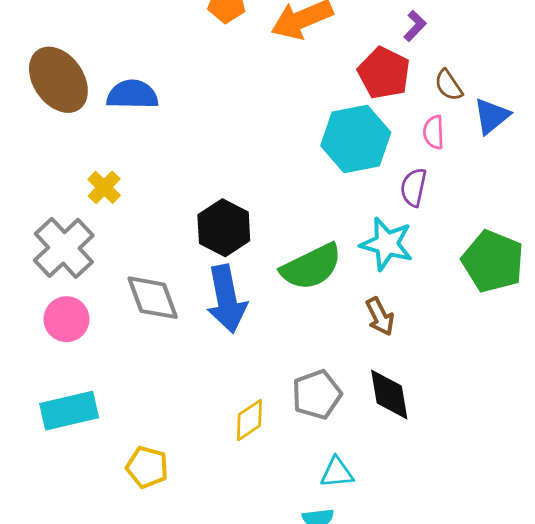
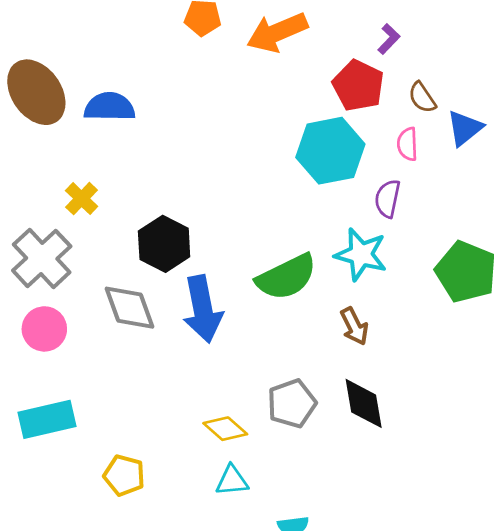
black hexagon: (224, 228) -> (164, 244), moved
yellow diamond: (249, 420) -> (225, 429), turned 75
cyan triangle: (337, 473) -> (232, 481), moved

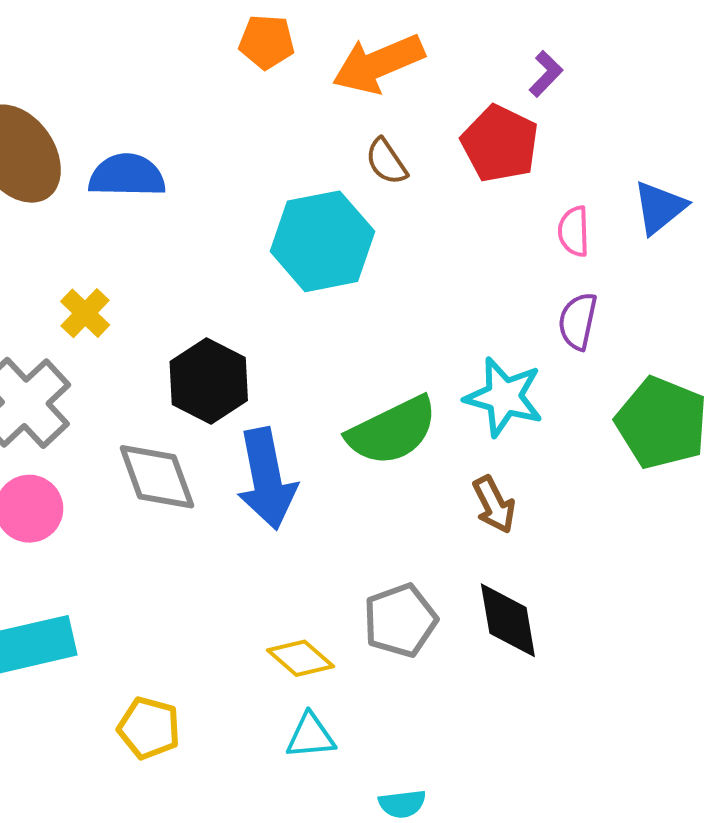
brown semicircle: (422, 97) -> (386, 162), moved
cyan hexagon: (330, 151) -> (322, 241), moved
purple semicircle: (388, 199) -> (578, 321), moved

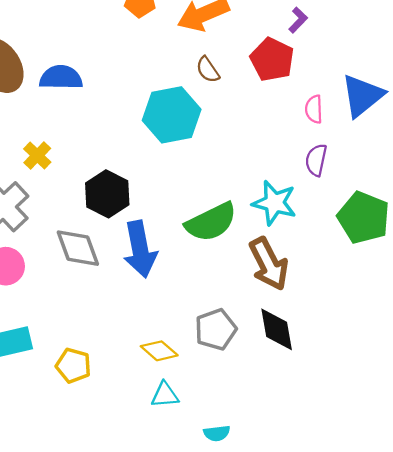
blue triangle: (660, 207) -> (362, 96), size x1.4
brown arrow: (494, 505) -> (269, 264), size x1.6
yellow pentagon: (149, 728) -> (73, 366), moved

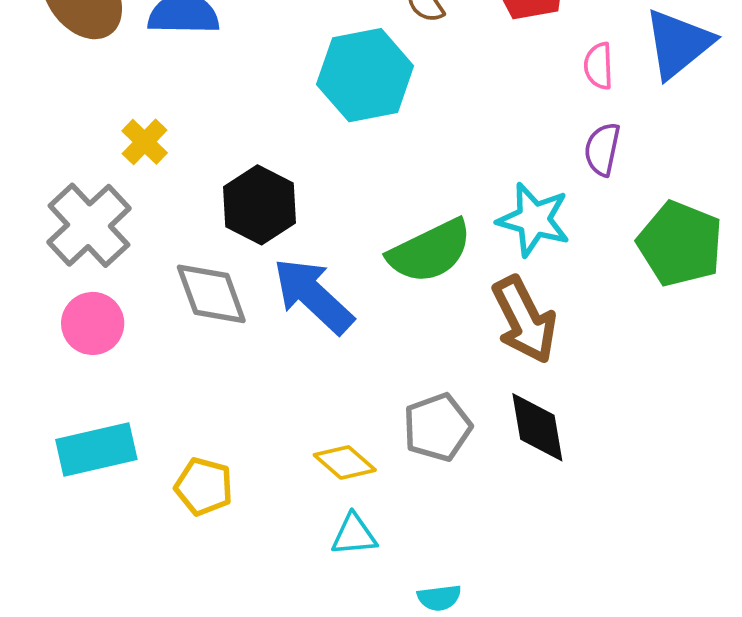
blue arrow: (140, 249) -> (313, 296), turned 144

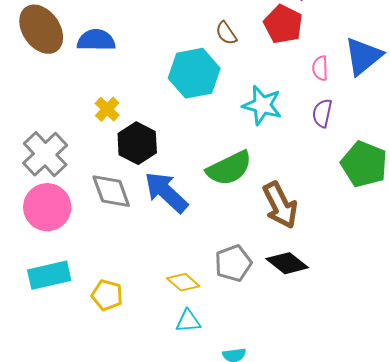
yellow cross: (145, 142) -> (107, 109), moved
cyan star: (534, 220) -> (262, 105), moved
pink circle: (93, 323) -> (47, 207), size x1.4
black diamond: (537, 427) -> (287, 263), turned -42

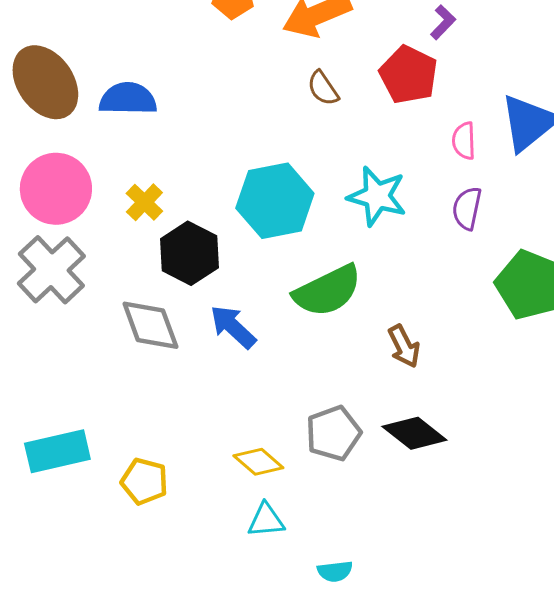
cyan hexagon: (194, 73) -> (275, 201), moved
blue arrow: (166, 192) -> (233, 327), size x0.7
brown arrow: (280, 205) -> (404, 346), size x0.6
pink circle: (47, 207) -> (56, 189), moved

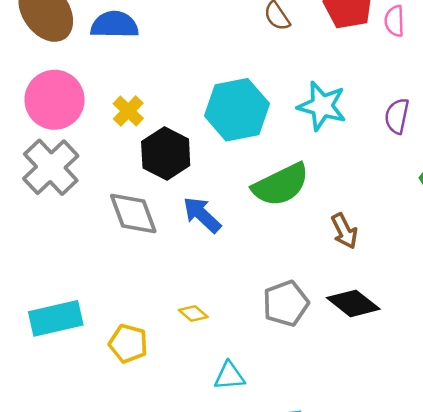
pink semicircle: (464, 141) -> (394, 21), moved
yellow diamond: (258, 462) -> (193, 313), moved, size x0.7

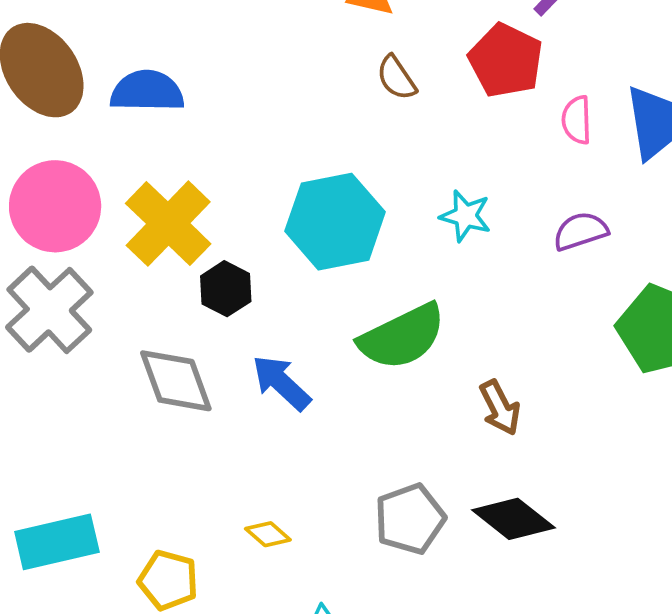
pink semicircle: (394, 21) -> (577, 120), moved
cyan star: (322, 106) -> (465, 216), size x0.7
yellow cross: (128, 111) -> (168, 224), size x1.8
purple semicircle: (397, 116) -> (581, 231), turned 60
black hexagon: (166, 153) -> (226, 289), size x0.7

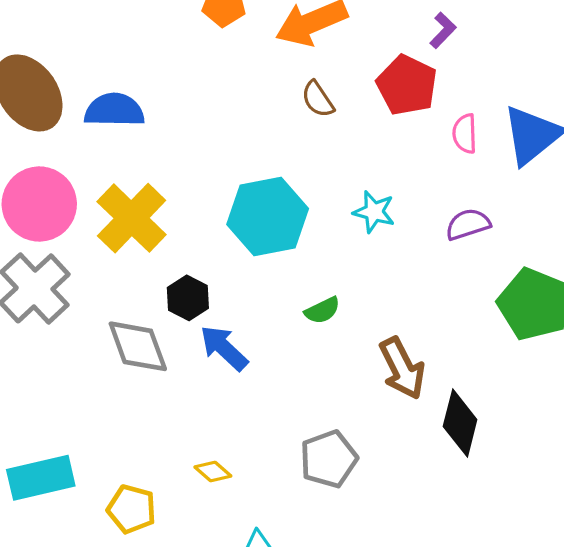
black hexagon: (226, 289) -> (188, 298), moved
green semicircle: (402, 337) -> (322, 310), size x0.5
brown arrow: (500, 408) -> (402, 368), size x1.4
black diamond: (513, 519) -> (460, 423), moved, turned 66

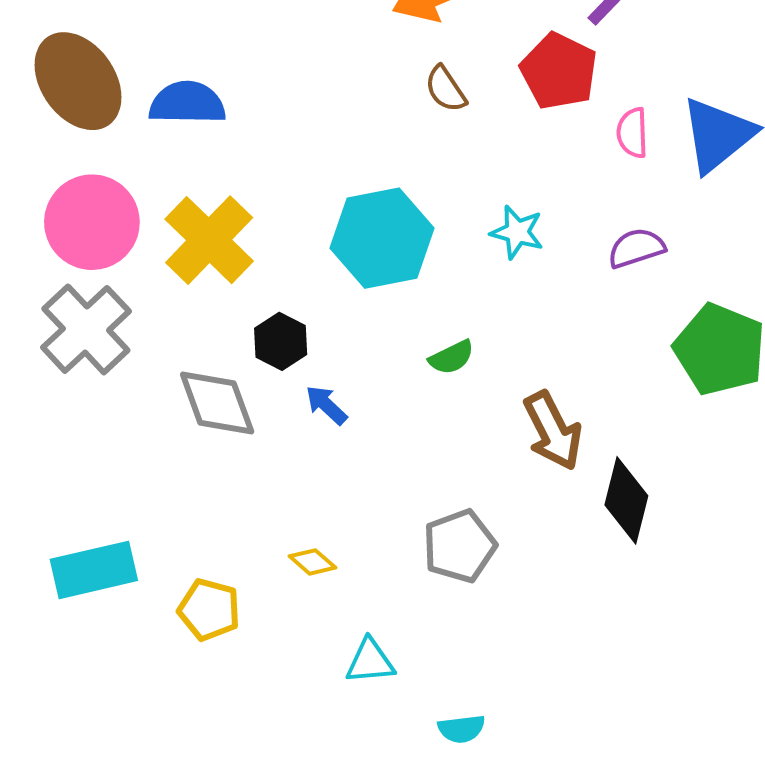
blue arrow: (224, 348) -> (326, 405), size x0.7

